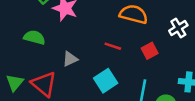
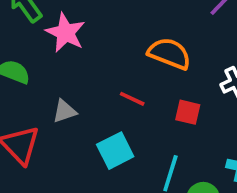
red square: (150, 51) -> (188, 112), turned 35

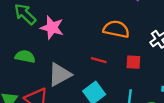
gray triangle: (64, 111) -> (60, 75), size x1.6

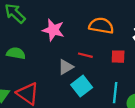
pink star: (52, 28) -> (53, 30), moved
gray triangle: (60, 75) -> (66, 67), moved, size x0.7

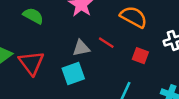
cyan square: (82, 86) -> (73, 73), moved

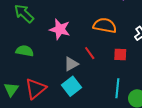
red line: (106, 43) -> (90, 53), turned 40
red triangle: (31, 63) -> (35, 89), turned 45

